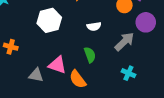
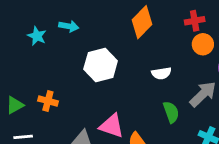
green semicircle: (90, 55) -> (171, 112), moved

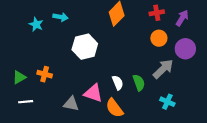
orange circle: (203, 44) -> (159, 38), moved
white semicircle: (161, 73) -> (118, 83), moved, turned -104

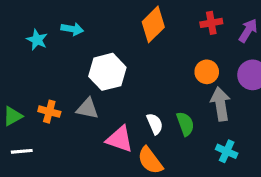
orange circle: (159, 38) -> (207, 72), moved
gray arrow: (163, 69) -> (221, 104), turned -55
gray triangle: (71, 104) -> (87, 109), moved

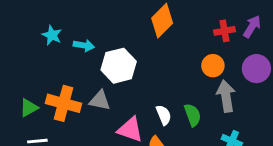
red cross: (211, 23) -> (225, 31), moved
cyan arrow: (72, 29) -> (84, 45), moved
orange cross: (49, 112) -> (64, 103), size x1.6

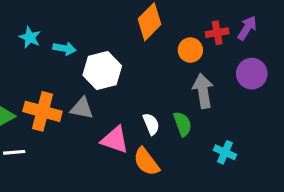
orange circle: (213, 66) -> (190, 50), moved
gray arrow: (226, 96) -> (203, 91), moved

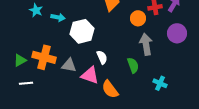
gray triangle: (82, 108) -> (69, 65), moved
white semicircle: (151, 124) -> (102, 57), moved

